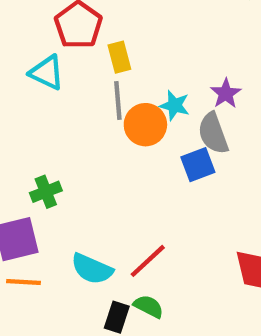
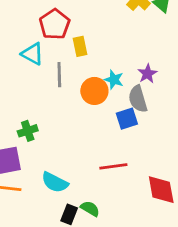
gray line: (118, 100) -> (59, 75), moved
red line: (148, 261) -> (113, 166), moved, turned 32

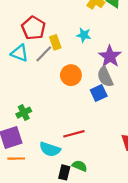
purple star: (147, 74) -> (110, 56), size x1.5
gray line: (59, 75) -> (44, 54), moved, turned 54
cyan star: (114, 80) -> (84, 35), moved
red line: (113, 166) -> (74, 134), moved

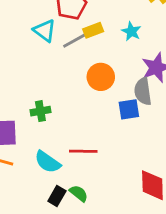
yellow rectangle: (55, 42) -> (93, 30), turned 72
green cross: (24, 113) -> (40, 111), moved

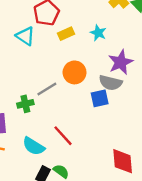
gray line: (75, 40) -> (47, 89), moved
gray semicircle: (143, 91) -> (110, 83), turned -65
red line: (83, 151) -> (63, 136), turned 50

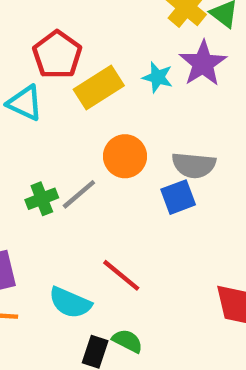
yellow rectangle: (66, 34) -> (99, 87), size x1.5
purple star: (121, 62) -> (203, 63), moved
green cross: (25, 104) -> (42, 199), moved

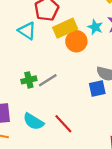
orange circle: (125, 156) -> (76, 41), moved
cyan semicircle: (70, 303) -> (33, 121), moved

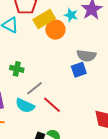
green cross: (29, 80) -> (17, 69), turned 32
gray line: (48, 80) -> (34, 88), moved

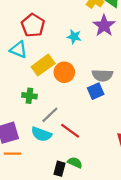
cyan star: (71, 15) -> (74, 37), moved
yellow rectangle: (44, 19) -> (43, 65), moved
orange circle: (55, 30) -> (64, 72), moved

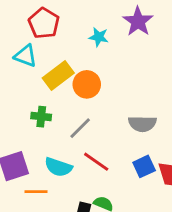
gray semicircle: (102, 75) -> (142, 124), moved
blue square: (96, 91) -> (144, 166), moved
gray line: (50, 115) -> (80, 128), moved
orange line: (13, 154) -> (36, 192), moved

